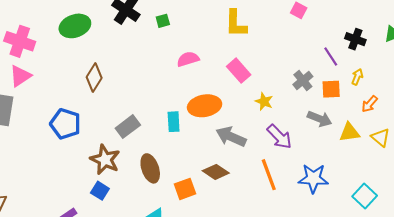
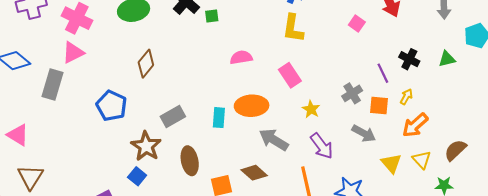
green square: (163, 21) -> (212, 16), moved
orange arrow: (370, 104) -> (415, 125), size x1.5
yellow triangle: (349, 132) -> (391, 163), moved, turned 50

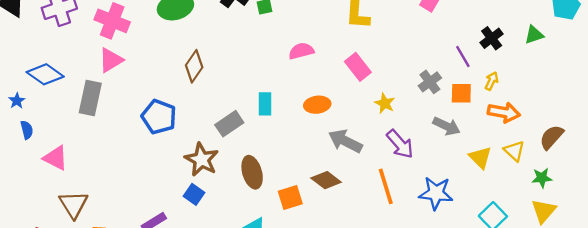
black cross: (409, 59) -> (492, 38), turned 30
orange ellipse: (252, 106) -> (317, 105), size x0.7
cyan rectangle: (219, 118) -> (265, 104), moved
orange arrow: (415, 125) -> (504, 112), turned -124

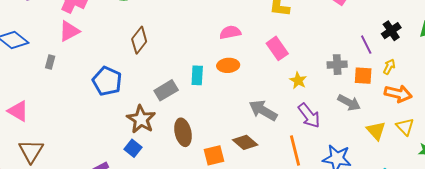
gray cross: (430, 82) -> (337, 65), turned 30
gray rectangle: (90, 98) -> (50, 62), size x0.5
orange ellipse: (317, 105) -> (228, 65), moved

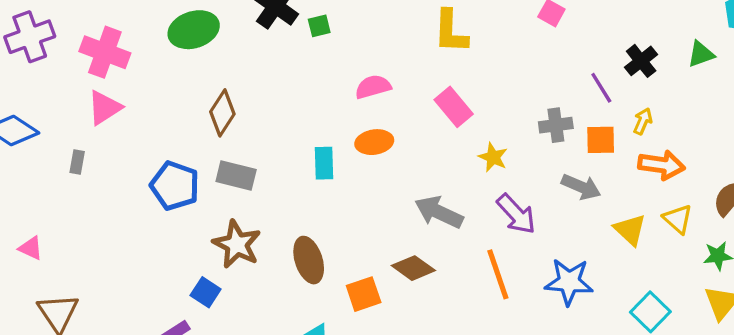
gray rectangle: (166, 90) -> (236, 175), moved, turned 50
pink triangle: (18, 111) -> (31, 248), size x0.7
blue square: (133, 148) -> (206, 292), moved

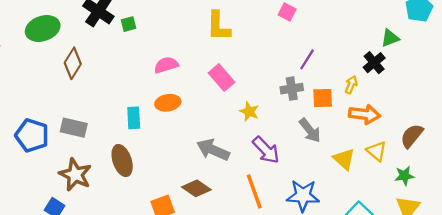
black cross: (641, 61) -> (374, 63), moved
purple line: (601, 88) -> (307, 59), moved, turned 65
brown diamond: (222, 113) -> (73, 63), moved
gray arrow: (581, 187) -> (310, 130), turned 30
brown ellipse: (309, 260) -> (122, 161), moved

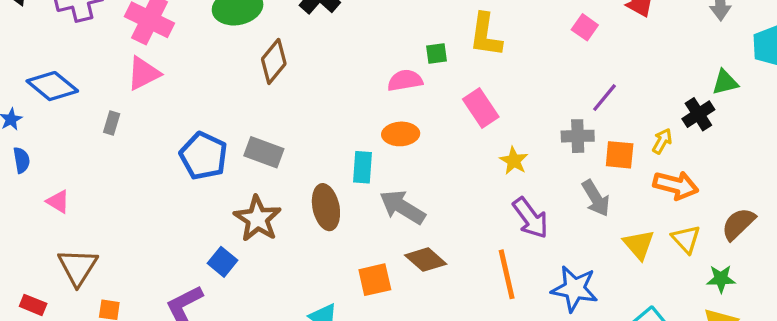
green square: (128, 24) -> (436, 53), moved
cyan rectangle: (134, 118) -> (363, 167), moved
gray arrow: (213, 150) -> (402, 207), moved

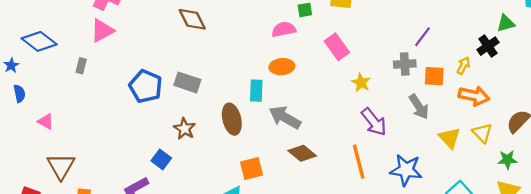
brown diamond: (274, 61) -> (192, 19), turned -64
brown star: (257, 219) -> (185, 129), size x0.7
orange square: (375, 280) -> (252, 168), moved

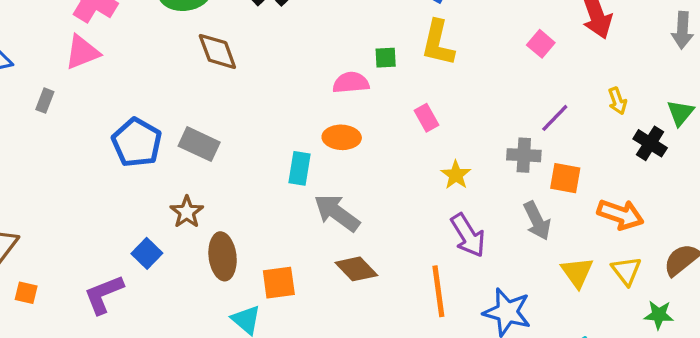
green triangle: (506, 23) -> (680, 113), turned -42
black cross: (488, 46) -> (650, 143), turned -30
pink rectangle: (337, 47) -> (426, 118), size x0.7
yellow arrow: (463, 66) -> (617, 101), moved, turned 126
brown ellipse: (232, 119) -> (223, 256), moved

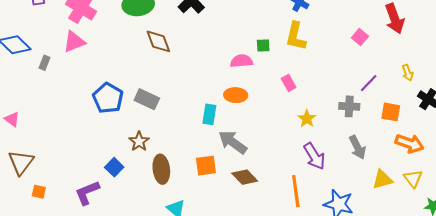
gray rectangle: (45, 101) -> (44, 63), moved
orange square: (565, 178) -> (391, 112), moved
yellow triangle: (577, 272) -> (382, 179), turned 50
orange square: (279, 283) -> (206, 166), moved

